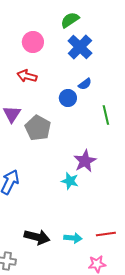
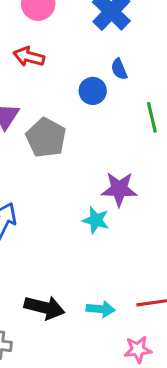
blue semicircle: (85, 84) -> (119, 69), turned 104
purple star: (85, 161) -> (119, 189), turned 30

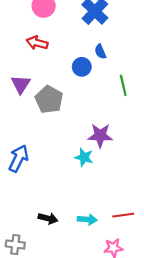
black arrow: (44, 307) -> (48, 218), size x0.7

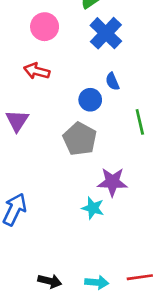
gray pentagon: (49, 100) -> (80, 139), moved

